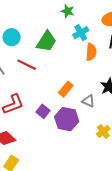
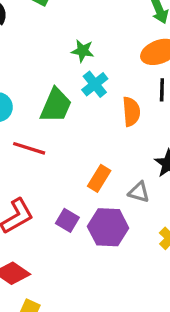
cyan cross: (81, 33) -> (95, 84), moved

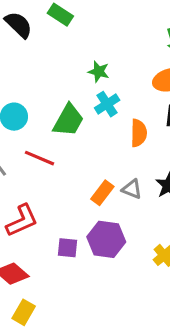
gray triangle: (139, 192) -> (132, 189), moved
purple square: (67, 220) -> (68, 248), moved, turned -30

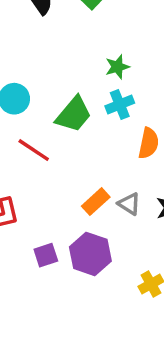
green star: (99, 72) -> (117, 67), turned 30
purple square: (68, 248) -> (46, 255), turned -35

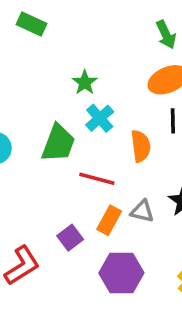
red line: (34, 150) -> (97, 179), moved
purple square: (46, 255) -> (70, 238), moved

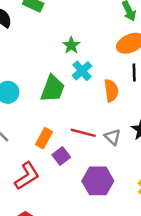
red line: (97, 179) -> (83, 133), moved
gray triangle: (142, 211) -> (113, 137), turned 30
orange rectangle: (109, 220) -> (44, 138), moved

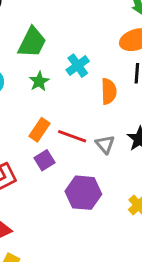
green star: (71, 45) -> (39, 81), moved
green trapezoid: (53, 89) -> (32, 42), moved
orange rectangle: (44, 138) -> (40, 130), moved

